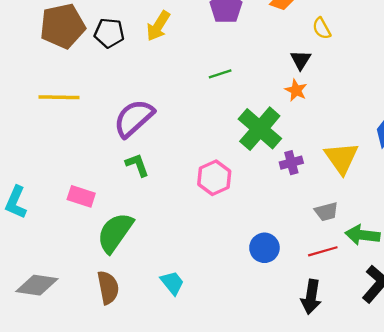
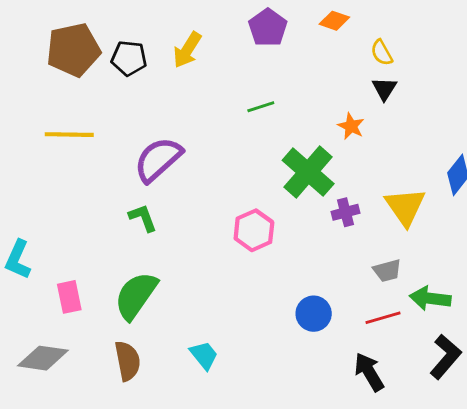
black triangle: (301, 60) -> (384, 89), moved
green L-shape: (137, 165) -> (143, 218), moved
pink rectangle: (81, 196) -> (69, 297), moved, turned 60
black arrow: (311, 297) -> (369, 372), turned 140

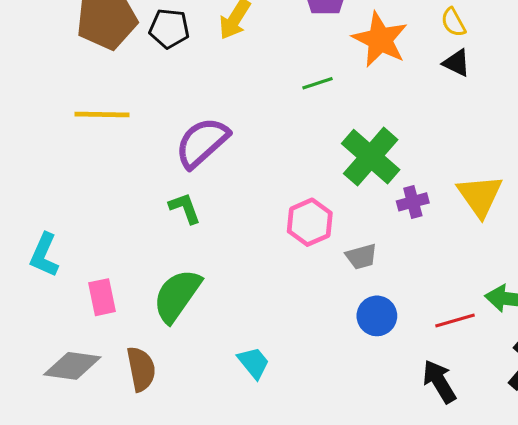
black triangle: (384, 89) -> (457, 63), turned -36
orange star: (351, 126) -> (380, 39), moved, size x1.8
gray trapezoid: (387, 271) -> (361, 257), moved
brown semicircle: (128, 361) -> (141, 369), moved

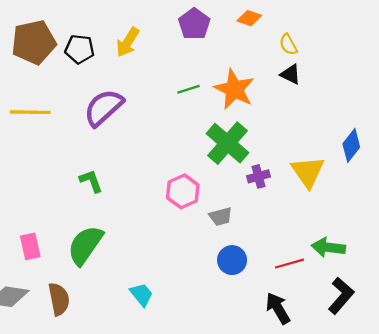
orange star: (380, 39) -> (234, 89), moved
purple semicircle: (202, 143) -> (104, 108), moved

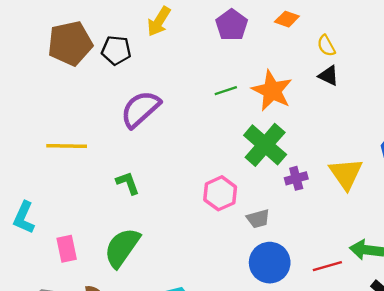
yellow arrow: (128, 42) -> (159, 21), moved
yellow line: (30, 112) -> (67, 146), moved
blue circle: (232, 260) -> (270, 263), size x1.4

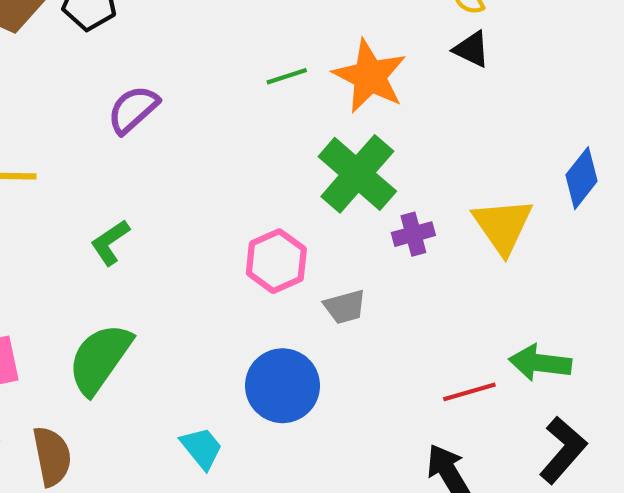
purple semicircle: (140, 109) -> (133, 109), size x0.7
green L-shape: (128, 183) -> (110, 242), turned -104
blue circle: (270, 263) -> (283, 386), moved

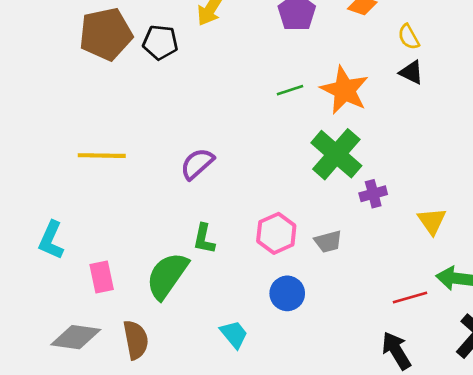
purple semicircle: (133, 109) -> (197, 164), moved
yellow triangle: (503, 226) -> (432, 221), moved, size x0.7
green L-shape: (110, 242) -> (204, 239), moved, turned -44
pink hexagon: (276, 261) -> (276, 233), moved
blue circle: (283, 386) -> (287, 293), size x0.7

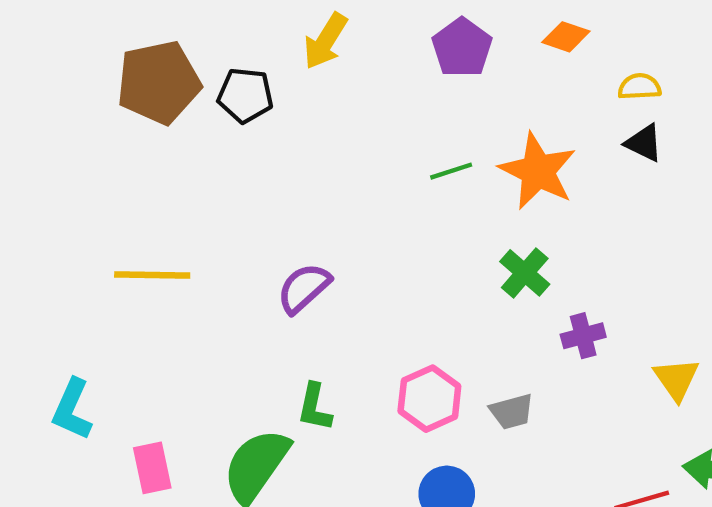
yellow semicircle: (409, 37) -> (640, 87), turned 116
green cross: (336, 154) -> (525, 273), size x0.6

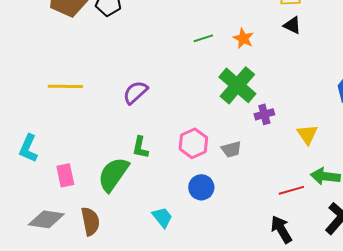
orange star: (538, 171) -> (243, 38), size x0.6
green cross: (525, 273) -> (237, 85), size x1.6

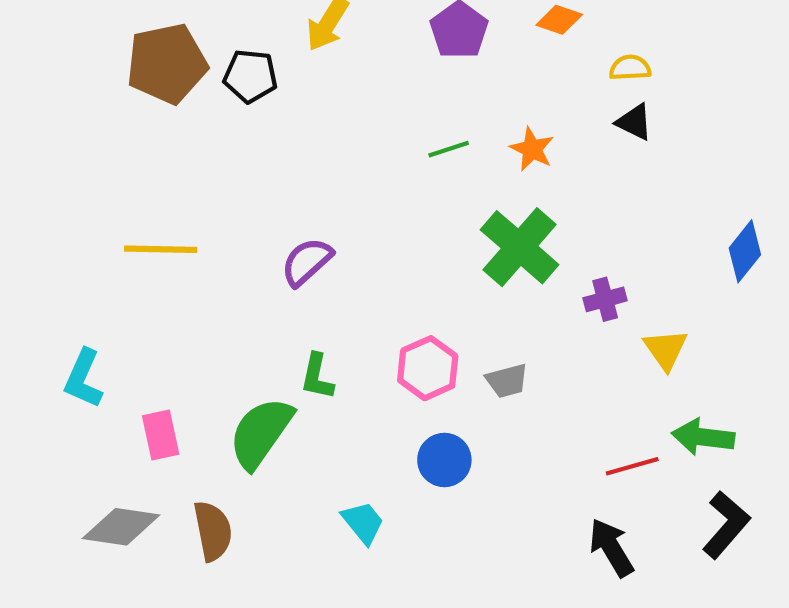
purple cross: (264, 114) -> (605, 299), moved

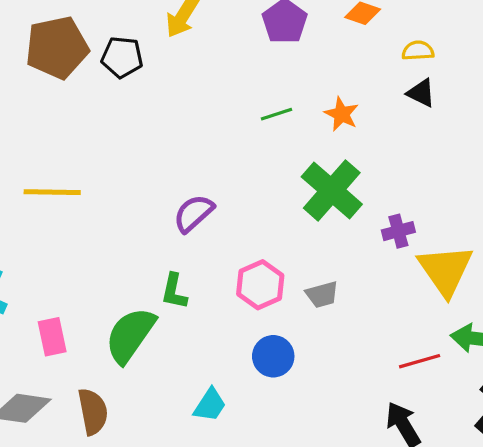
purple semicircle: (307, 262) -> (194, 213), moved
yellow triangle: (666, 349) -> (446, 270), size x1.6
cyan trapezoid: (363, 523) -> (210, 405), turned 72

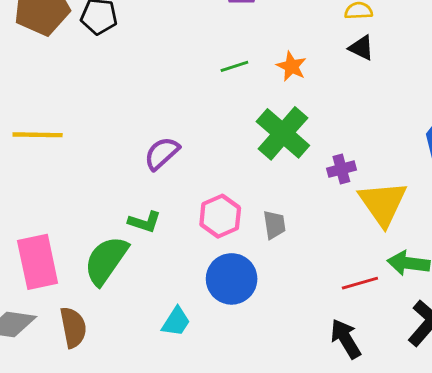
green L-shape: (174, 291) -> (145, 222), turned -84
gray trapezoid: (322, 294) -> (274, 225), turned -84
pink rectangle: (52, 337) -> (38, 262), size x1.6
blue circle: (273, 356) -> (232, 279), size x1.4

